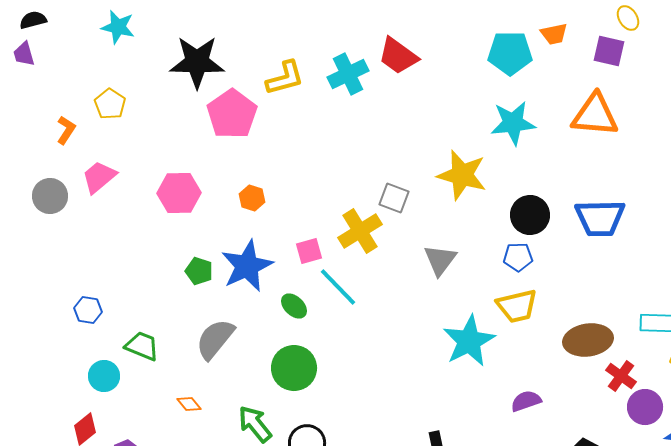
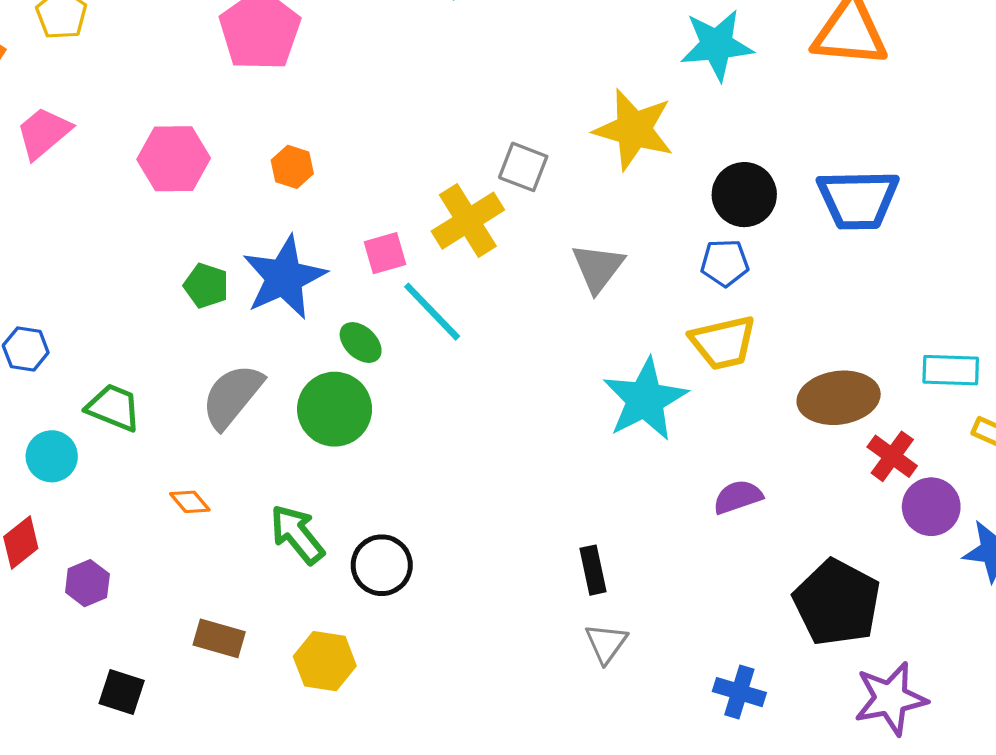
green circle: (294, 368) -> (335, 409), moved

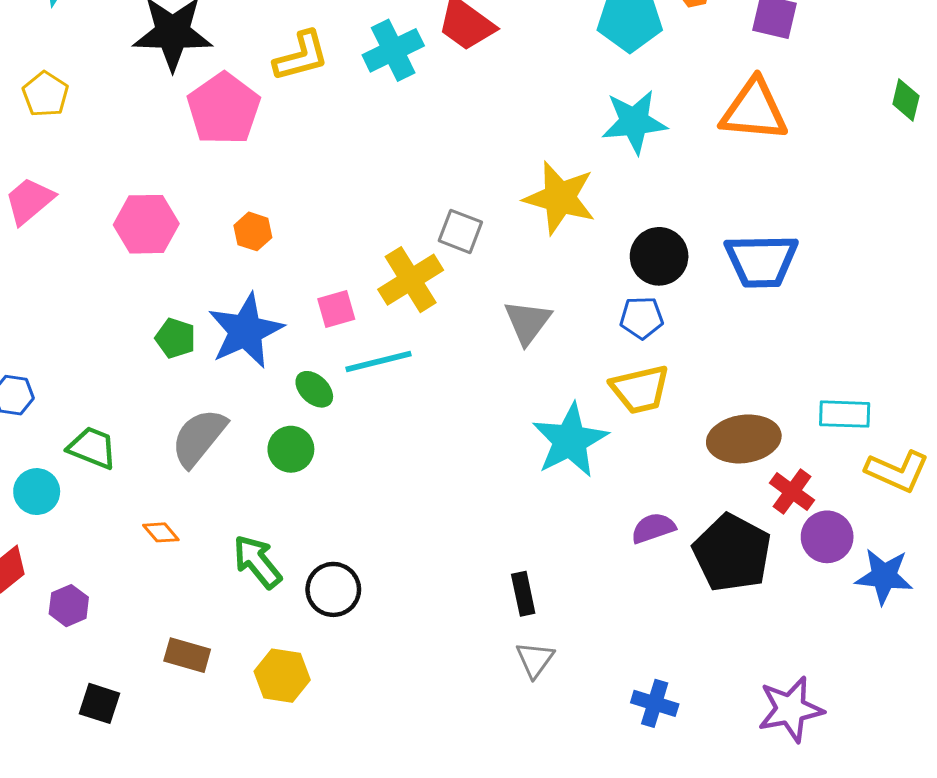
cyan line: (432, 312) -> (379, 362), turned -60
green circle: (335, 409) -> (291, 449), size x0.7
black pentagon: (837, 603) -> (732, 553), moved

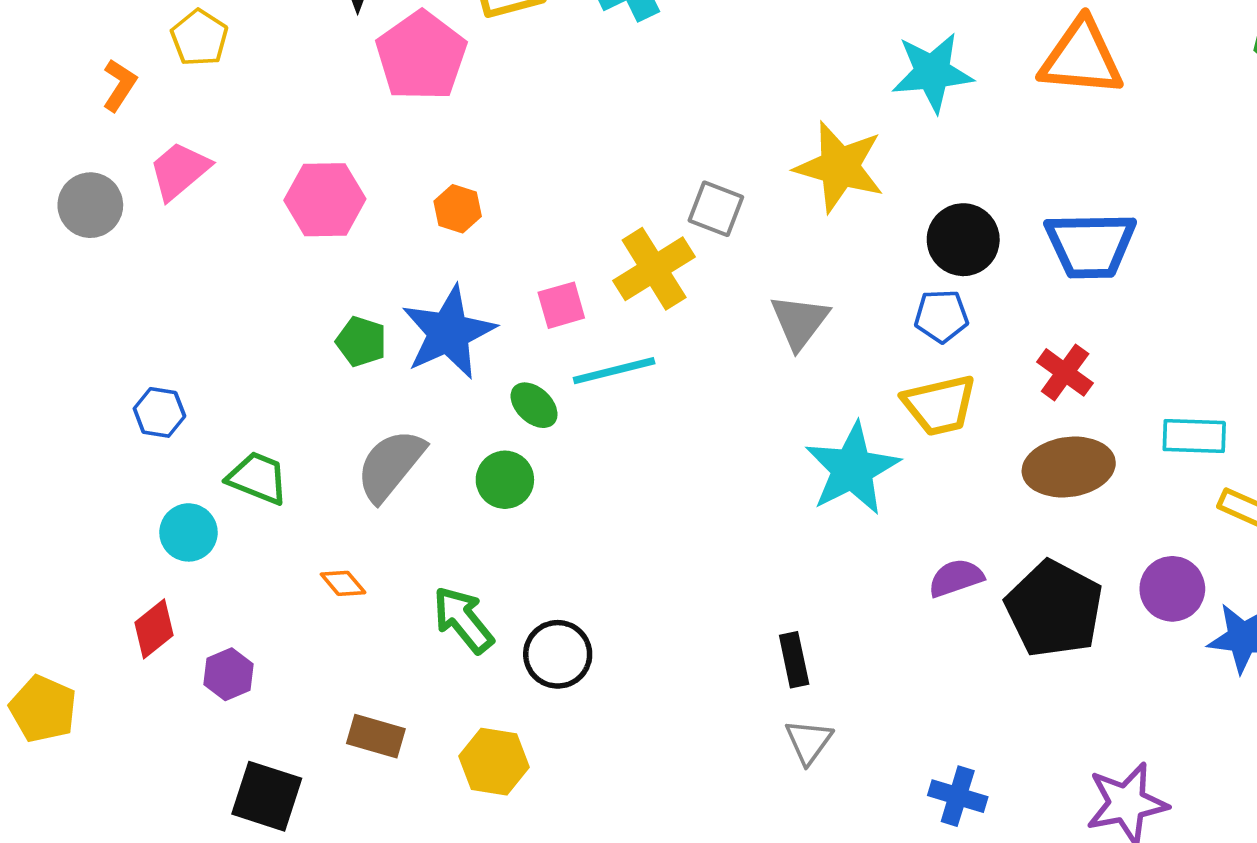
red cross: (792, 492) -> (1065, 372), moved
black square: (99, 703) -> (267, 796), size x1.4

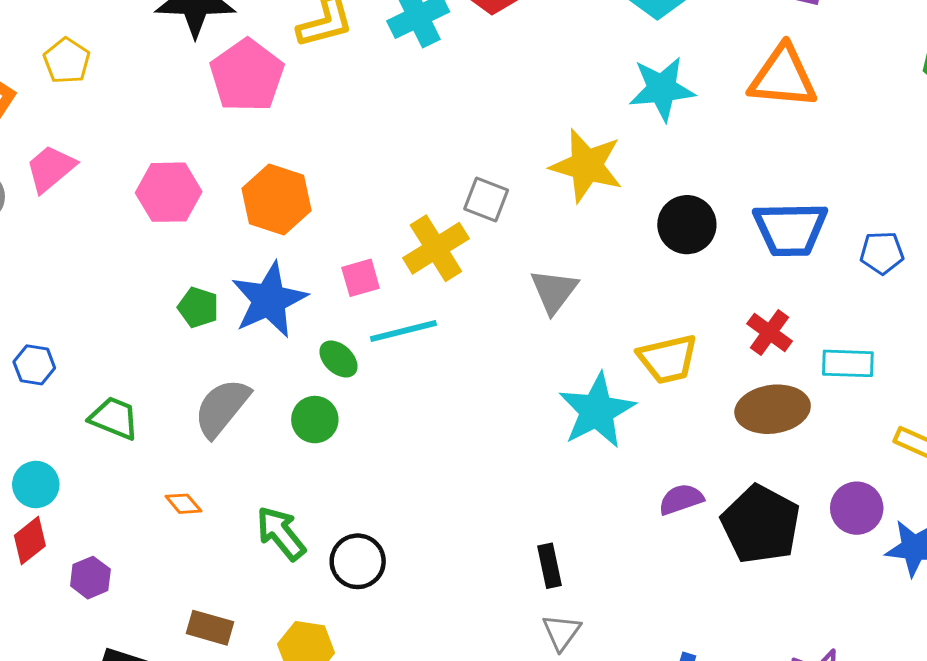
orange hexagon: (458, 209) -> (276, 200), size x1.8
blue pentagon: (941, 316) -> (882, 253), moved
cyan rectangle: (1194, 436) -> (848, 363), moved
cyan circle: (189, 532) -> (36, 485), moved

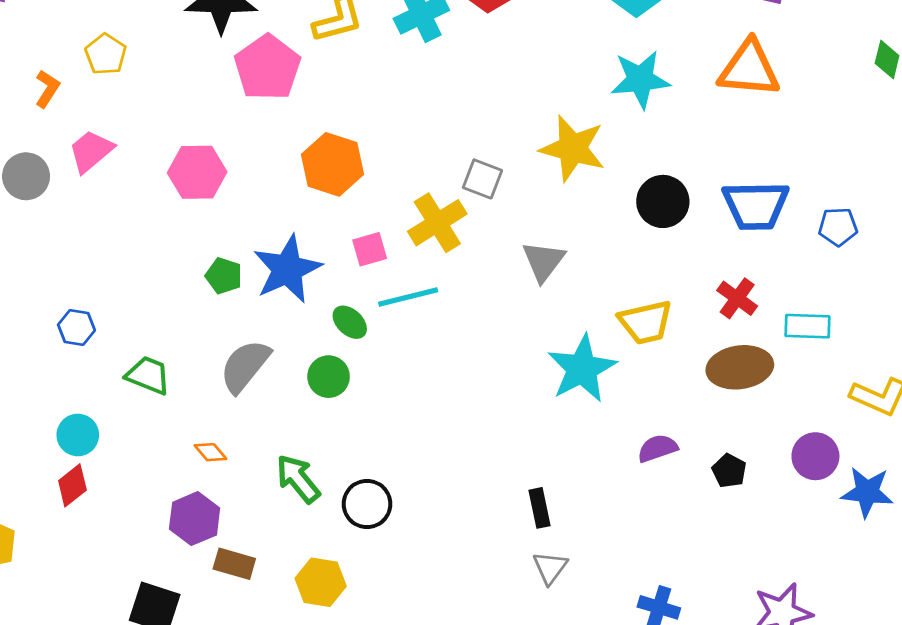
orange hexagon: (276, 200) -> (332, 164), moved
black pentagon: (761, 524) -> (729, 471), size x0.5
purple hexagon: (90, 578) -> (195, 519), moved, size x1.4

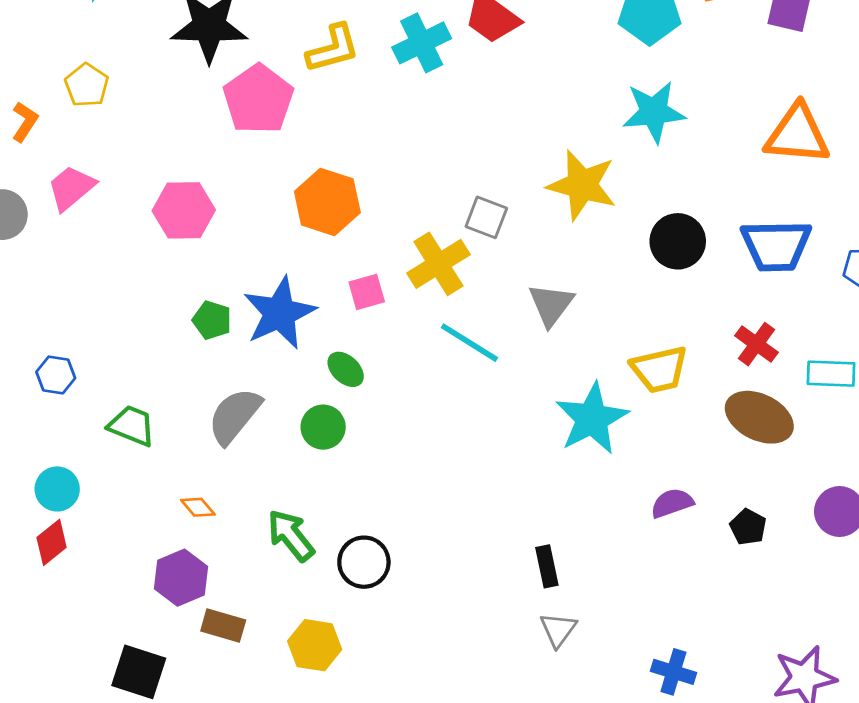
orange triangle: (749, 69) -> (797, 134), moved
cyan line: (408, 297) -> (469, 343), moved, turned 46
brown ellipse: (740, 367) -> (759, 417), turned 34

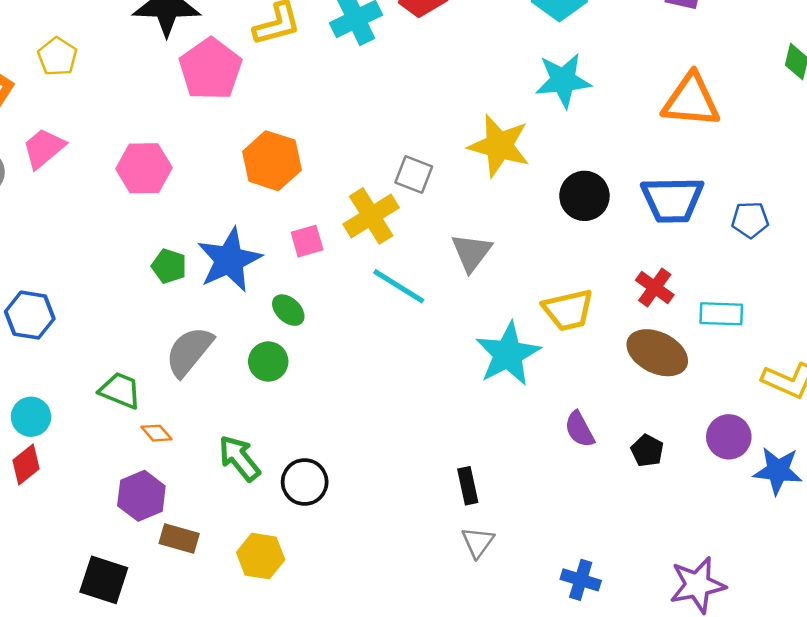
blue hexagon: (56, 375) -> (30, 315), size x1.4
green trapezoid: (132, 426) -> (120, 390), moved
purple semicircle: (672, 503) -> (579, 429), turned -99

